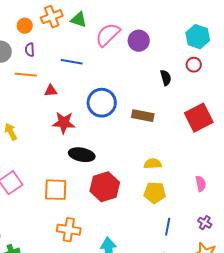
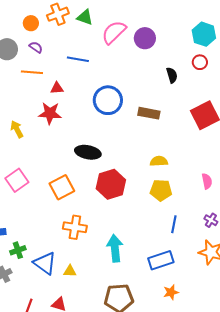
purple semicircle: (30, 50) -> (36, 47), turned 128
red star: (64, 123) -> (50, 113), moved
orange square: (56, 190) -> (62, 187), turned -30

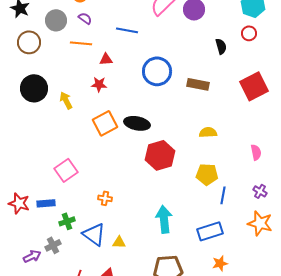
red star: (50, 113) -> (99, 84), size x0.7
pink square: (17, 180) -> (66, 170), moved
orange square: (62, 187) -> (105, 123), moved
yellow pentagon: (161, 190) -> (207, 174), moved
orange cross: (75, 227) -> (105, 198), moved, size x0.6

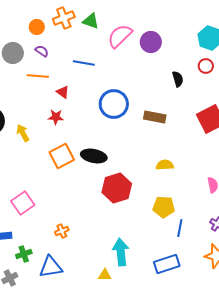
red triangle: (106, 59) -> (63, 92), turned 40
orange cross: (105, 198) -> (62, 231), turned -32
blue triangle: (94, 234) -> (51, 267), turned -45
yellow triangle: (119, 242) -> (105, 275), moved

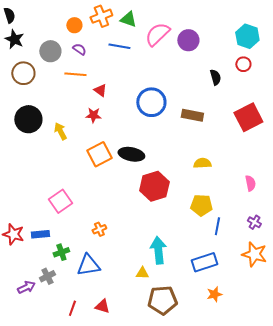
blue line: (84, 63) -> (119, 46), moved

